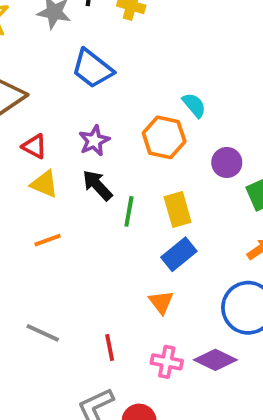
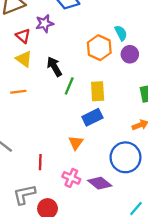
purple star: (94, 141) -> (45, 23), moved
purple circle: (227, 162) -> (130, 54), moved

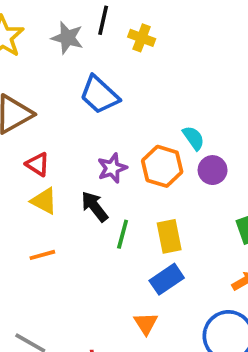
purple star: (45, 23) -> (112, 168), moved

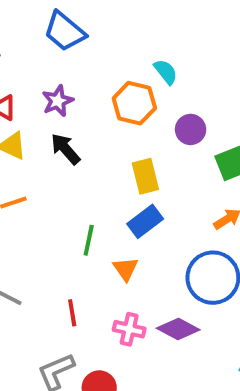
purple star: (112, 168) -> (58, 101), moved
purple circle: (213, 170) -> (191, 129), moved
green line: (123, 234) -> (89, 240), moved

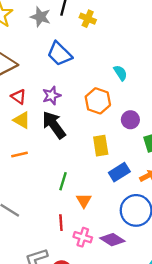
cyan semicircle: (166, 72) -> (120, 73), moved
black arrow: (66, 149) -> (54, 125), size x1.4
blue rectangle: (145, 221) -> (119, 172), moved
red line: (72, 313) -> (61, 223), moved

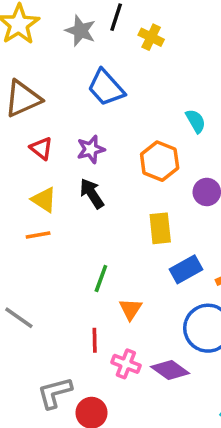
yellow triangle: (22, 120) -> (44, 200), moved
black arrow: (54, 125) -> (92, 194), size x0.7

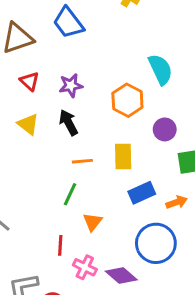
blue trapezoid: (106, 88) -> (68, 23), moved
cyan semicircle: (196, 121) -> (160, 69), size x1.5
orange line: (38, 235) -> (82, 161), moved

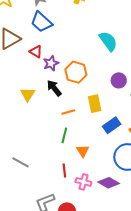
red triangle: (30, 81) -> (36, 52), moved
orange hexagon: (127, 100) -> (76, 72), moved
yellow triangle: (28, 124) -> (28, 94), turned 35

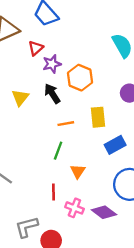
red triangle: (36, 52) -> (36, 48), turned 40

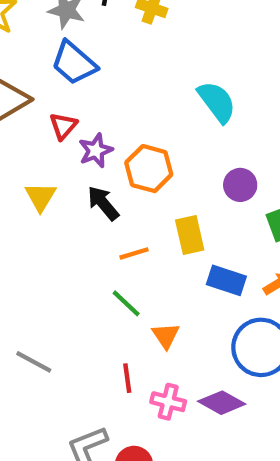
yellow triangle: (20, 98) -> (40, 197), moved
blue rectangle: (115, 145) -> (226, 280), turned 54
green line: (58, 151) -> (126, 303), turned -60

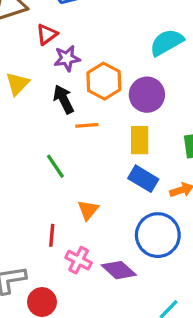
cyan semicircle: (217, 102) -> (167, 42), turned -96
purple circle: (240, 185) -> (147, 95), moved, size x1.4
yellow rectangle: (190, 235) -> (140, 140), moved
orange line: (134, 253) -> (87, 125), moved
green line: (126, 303) -> (55, 166), moved

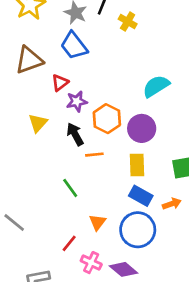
red line: (52, 235) -> (69, 243), turned 36
blue circle: (158, 235) -> (138, 230), moved

